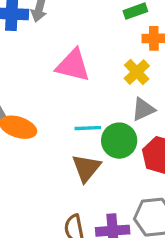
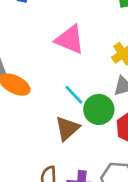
cyan line: (88, 128) -> (74, 95), turned 40

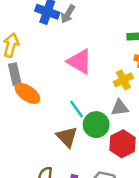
brown triangle: (67, 128) -> (67, 137), turned -40

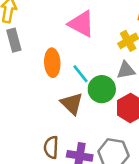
orange ellipse: (27, 93) -> (52, 63), moved, turned 55

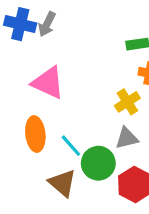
pink triangle: (81, 24) -> (48, 83), moved

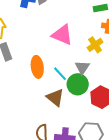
pink triangle: (48, 83) -> (62, 35), moved
gray triangle: (127, 138) -> (82, 67), moved, turned -42

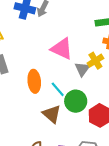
gray triangle: (82, 67) -> (82, 69), moved

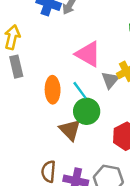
cyan line: (58, 89) -> (80, 90), moved
green circle: (76, 101) -> (87, 111), moved

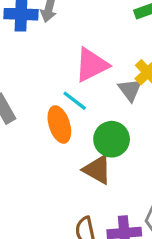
pink triangle: (88, 54) -> (91, 65), turned -40
cyan line: (80, 90) -> (75, 101), moved

